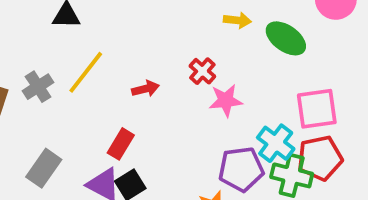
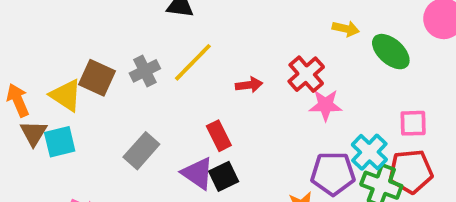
red cross: (202, 71) -> (306, 74), size x1.4
pink square: (317, 109) -> (413, 123), size x0.7
red rectangle: (121, 144) -> (219, 136), turned -64

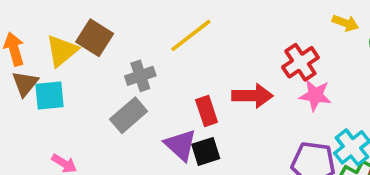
gray cross: (145, 71) -> (140, 76), moved
red arrow: (249, 85) -> (252, 96), moved, size x1.5
yellow triangle: (66, 95) -> (62, 51), turned 39

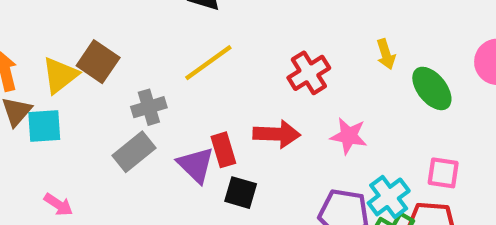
yellow arrow: (345, 23) -> (386, 54), turned 50
red cross: (300, 62) -> (309, 73), moved
purple triangle: (181, 145) -> (196, 165), moved
black square: (206, 151) -> (241, 193), moved, turned 32

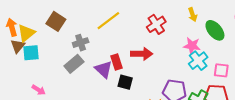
yellow triangle: (60, 75) -> (26, 33), moved
pink star: (349, 136) -> (192, 46), moved
cyan cross: (389, 197) -> (198, 61), moved

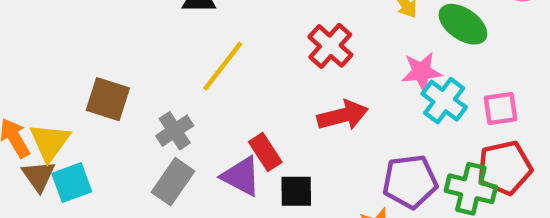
red arrow: (142, 54) -> (343, 115), moved

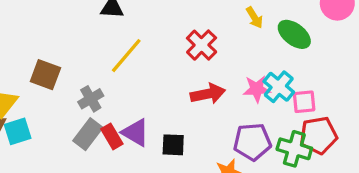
pink star: (422, 72) -> (257, 89), moved
pink square: (501, 108) -> (304, 102), moved
red rectangle: (265, 152) -> (112, 136), moved

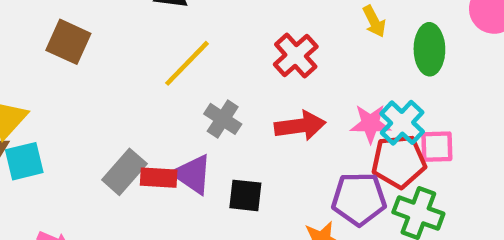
green ellipse: (294, 34) -> (429, 49), turned 48
brown square: (45, 75) -> (68, 42), moved
gray cross: (91, 99) -> (223, 119), moved, turned -30
red pentagon: (318, 135) -> (399, 161), moved
red rectangle: (112, 136) -> (159, 178), turned -60

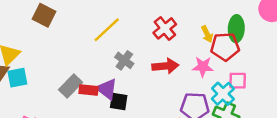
yellow arrow: (374, 21) -> (207, 34), moved
cyan cross: (402, 123) -> (223, 94), moved
red pentagon: (399, 161) -> (225, 47), moved
black square: (245, 195) -> (119, 101), moved

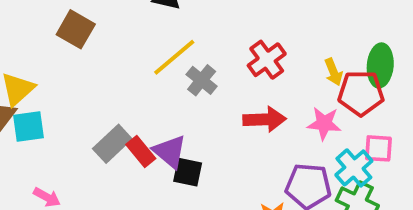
gray cross: (124, 60) -> (202, 80), moved
red rectangle: (89, 90) -> (141, 151), turned 42

